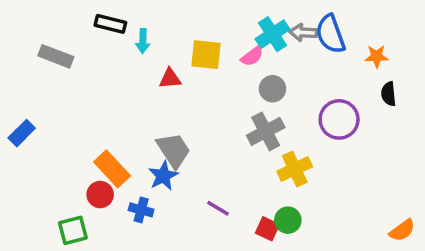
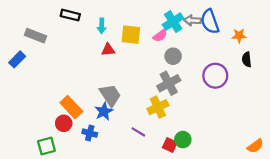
cyan arrow: (143, 41) -> (102, 26), moved
blue rectangle: (22, 133) -> (17, 59), moved
yellow cross: (295, 169) -> (158, 107), moved

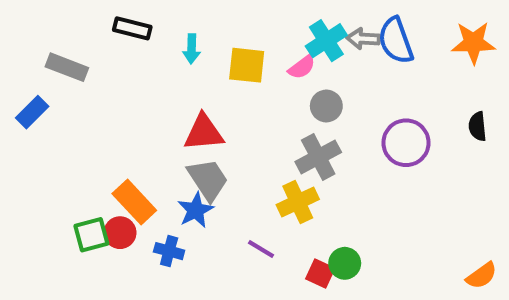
orange star: (239, 36) -> (473, 43), moved, size x1.5
red triangle: (108, 50) -> (204, 133), moved, size x1.5
black semicircle: (247, 59) -> (477, 126), moved
green square: (46, 146) -> (91, 235), moved

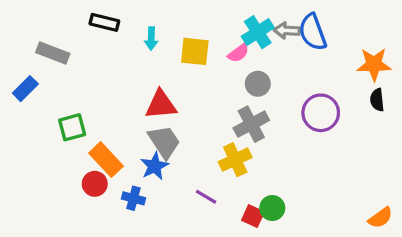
orange star: (473, 43) -> (374, 64), moved
green square: (91, 235) -> (72, 127), moved

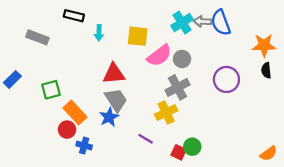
cyan arrow: (151, 39) -> (99, 33), moved
pink semicircle: (238, 53) -> (159, 56), moved, size x1.6
blue rectangle: (25, 89) -> (12, 79), moved
blue cross: (133, 198) -> (84, 146), moved

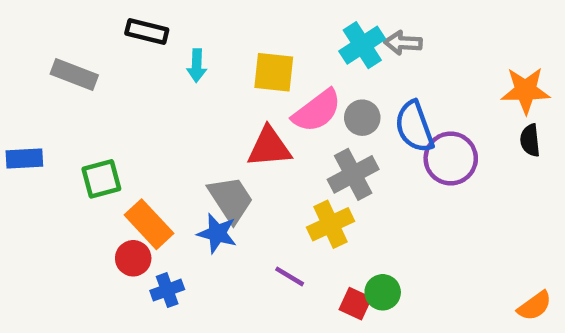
blue semicircle: (221, 23) -> (414, 127), moved
red triangle: (114, 74) -> (269, 147), moved
blue rectangle: (12, 79) -> (24, 158), turned 42
blue star: (109, 117) -> (217, 233), turned -30
blue cross: (84, 146) -> (167, 290), turned -35

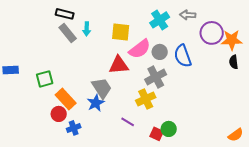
gray arrow: (403, 43) -> (188, 15), moved
gray rectangle: (74, 75) -> (68, 33), moved, turned 30
purple circle: (451, 158) -> (212, 33), moved
blue star: (217, 233) -> (96, 103), turned 30

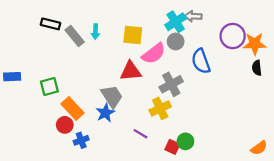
black rectangle: (65, 14) -> (50, 24), moved
gray arrow: (188, 15) -> (193, 16), moved
gray circle: (160, 52) -> (176, 41), moved

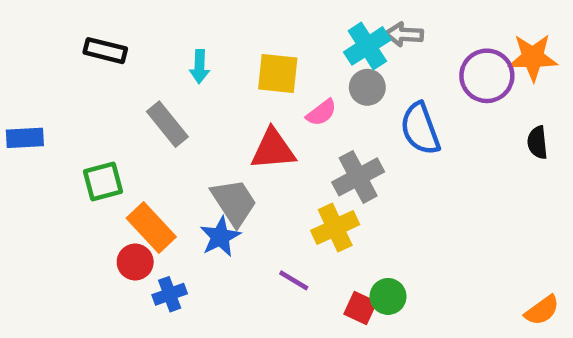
gray rectangle: (75, 36) -> (167, 124), moved
orange star: (255, 44) -> (533, 57), moved
pink semicircle: (154, 54) -> (321, 113), size x0.6
blue rectangle: (12, 77) -> (25, 138), moved

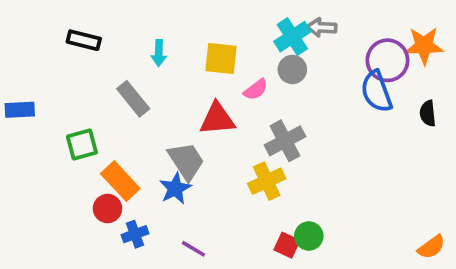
blue semicircle: (420, 129) -> (376, 91), moved
purple line: (294, 280) -> (194, 249), moved

